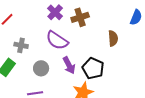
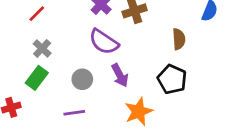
gray cross: (21, 45) -> (42, 48), moved, turned 32
black pentagon: (93, 68) -> (172, 79), moved

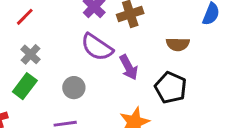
brown semicircle: (179, 39) -> (178, 44), turned 95
purple arrow: (120, 75) -> (129, 67), moved

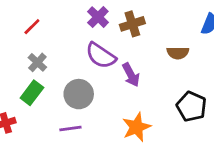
gray circle: (74, 88) -> (79, 94), size x1.4
black pentagon: (171, 88) -> (191, 106), moved

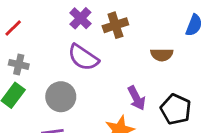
gray cross: (37, 62) -> (19, 64), turned -30
purple arrow: (131, 75) -> (136, 98), moved

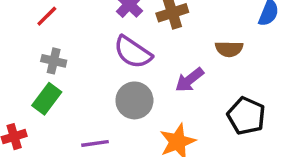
gray circle: (61, 97) -> (134, 100), moved
purple arrow: (136, 98) -> (189, 80), moved, turned 80

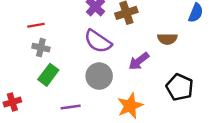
red line: (47, 16) -> (36, 25), moved, turned 35
green rectangle: (47, 99) -> (48, 75), moved

